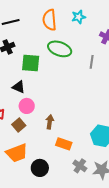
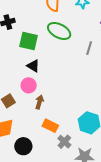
black triangle: (19, 87) -> (33, 66), moved
pink circle: (27, 106) -> (29, 85), moved
gray cross: (80, 166) -> (64, 142), moved

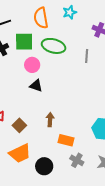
green square: (29, 41) -> (24, 42), moved
pink circle: (29, 85) -> (32, 65), moved
gray cross: (64, 142) -> (77, 160), moved

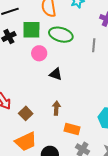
black triangle: (36, 86) -> (56, 74), moved

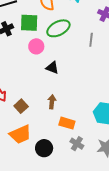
green ellipse: (61, 35) -> (58, 28), turned -45

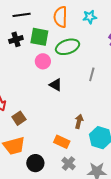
gray line: (91, 40) -> (92, 74), moved
brown arrow: (52, 102) -> (79, 121), moved

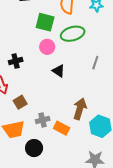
black cross: (16, 39) -> (16, 61), moved
brown arrow: (79, 121) -> (80, 109), size x1.5
gray cross: (69, 163) -> (43, 120), moved, turned 32

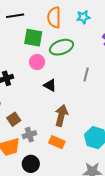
brown arrow: (80, 109) -> (61, 115), moved
gray cross: (43, 120) -> (29, 135), moved

